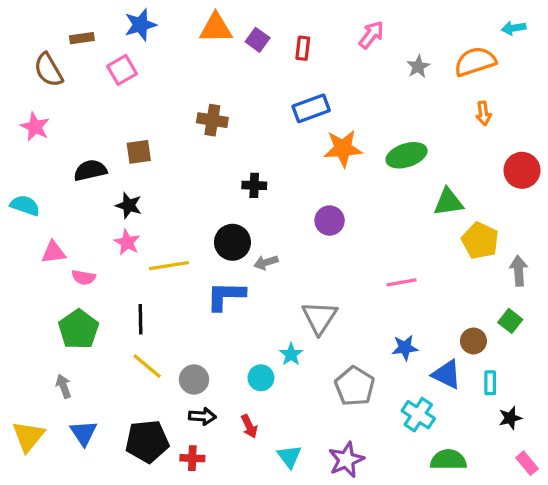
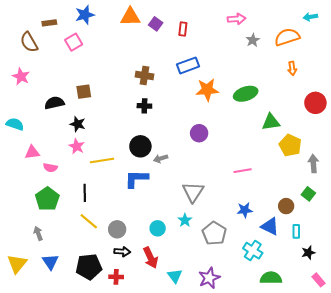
pink arrow: (371, 35) -> (237, 19), moved, turned 48
brown cross: (212, 120) -> (144, 76), moved
black cross: (254, 185) -> (144, 106), moved
cyan star: (291, 354) -> (185, 220), moved
red arrow: (249, 426) -> (151, 258), size x1.5

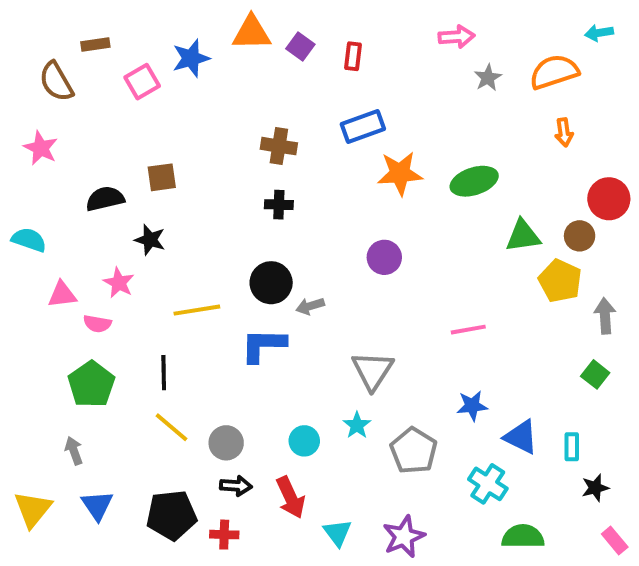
blue star: (85, 15) -> (191, 58), moved
pink star: (77, 146) -> (119, 283), moved
brown circle: (286, 206) -> (580, 236), moved

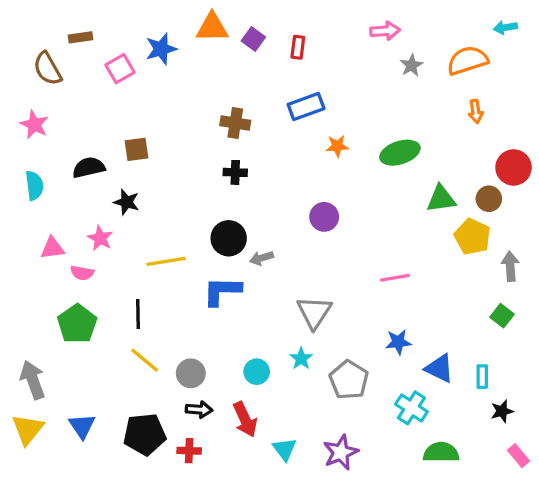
orange star: (400, 173) -> (337, 146), size x0.6
cyan semicircle: (29, 240) -> (34, 186), moved, turned 64
gray arrow: (74, 451) -> (33, 380), moved, size x1.6

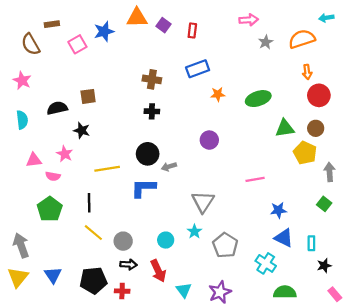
red circle: (514, 167) -> (319, 95), moved
blue star: (398, 342) -> (278, 210), moved

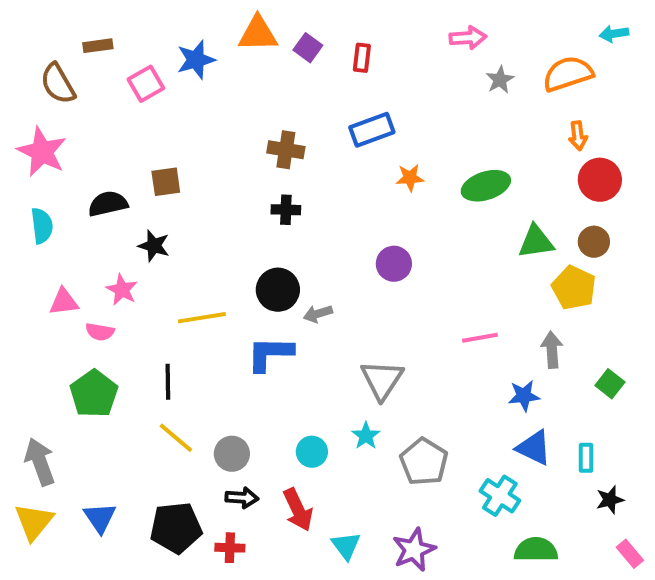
pink star: (22, 80) -> (42, 152), size x1.4
gray arrow: (330, 172) -> (552, 350), moved

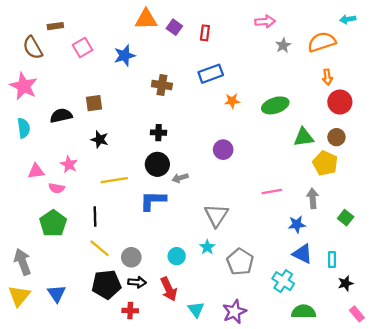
blue star: (196, 60) -> (125, 56), moved
black cross: (286, 210) -> (159, 133), moved
black star: (154, 246) -> (100, 139), moved
black pentagon: (176, 528) -> (106, 284), moved

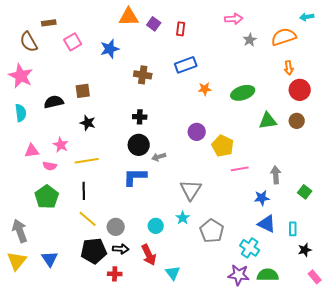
yellow pentagon: (325, 163) -> (223, 146), moved
yellow line: (114, 180) -> (87, 161), moved
purple star: (234, 312) -> (239, 275), moved, turned 30

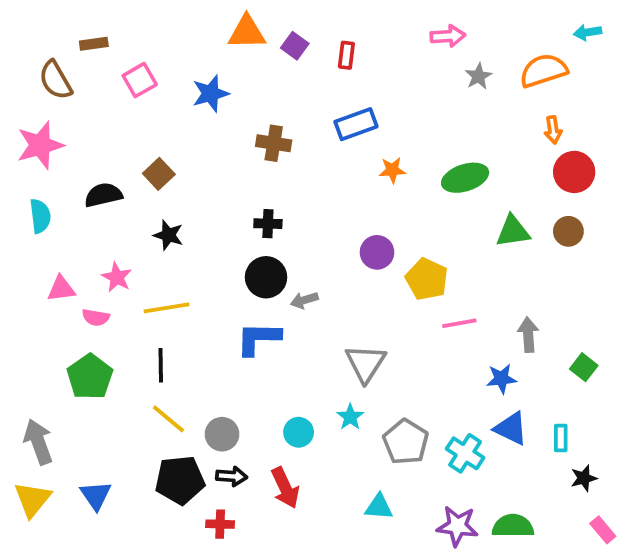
pink star: (21, 76) -> (40, 145), turned 30
brown square: (83, 91) -> (159, 174), turned -35
cyan cross: (250, 248) -> (465, 453), moved
cyan triangle: (173, 273) -> (379, 507), moved, turned -49

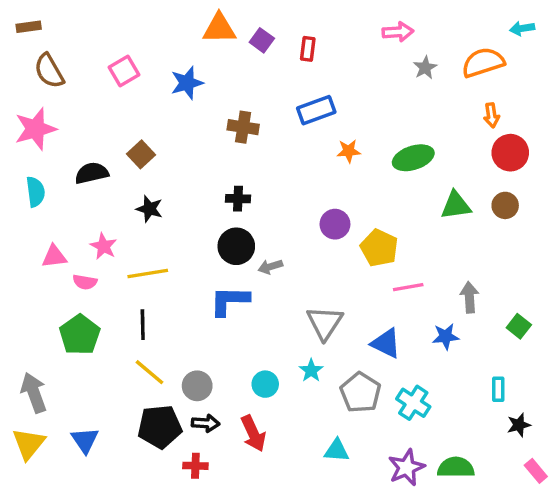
brown rectangle: (94, 44) -> (29, 27), moved
blue triangle: (511, 428) -> (386, 343), moved
purple star: (457, 526) -> (406, 467), turned -30

